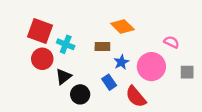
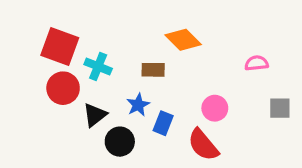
pink semicircle: (171, 42) -> (257, 63), turned -32
blue star: (121, 62) -> (138, 105), moved
pink circle: (151, 67) -> (215, 108), moved, size x0.6
blue rectangle: (109, 82) -> (163, 123), turned 56

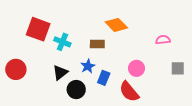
red circle: (63, 88) -> (16, 69), moved

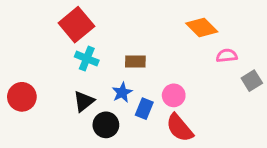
orange diamond: (116, 25) -> (202, 28), moved
red square: (38, 29) -> (76, 25), moved, turned 30
pink circle: (136, 68) -> (174, 95), moved
gray square: (178, 68) -> (252, 81), moved, turned -32

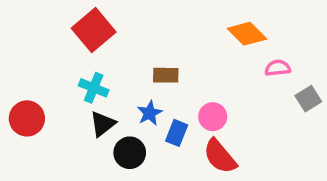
cyan cross: (87, 59) -> (94, 88), moved

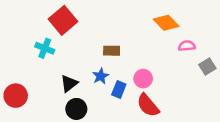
cyan cross: (94, 88) -> (45, 48), moved
red circle: (27, 118) -> (16, 96), moved
black circle: (130, 153) -> (76, 109), moved

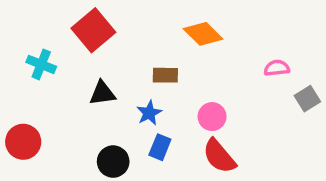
orange diamond: (166, 23) -> (203, 34), moved
cyan cross: (45, 48) -> (41, 64), moved
black triangle: (69, 83) -> (102, 93), moved, turned 30
blue rectangle: (119, 90) -> (160, 147), moved

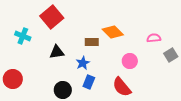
orange diamond: (203, 34) -> (113, 32), moved
pink circle: (212, 117) -> (130, 61), moved

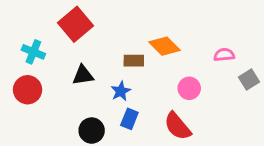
red circle: (13, 79) -> (28, 90), moved

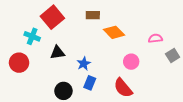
cyan cross: (33, 52) -> (32, 36), moved
brown rectangle: (134, 61) -> (93, 15), moved

